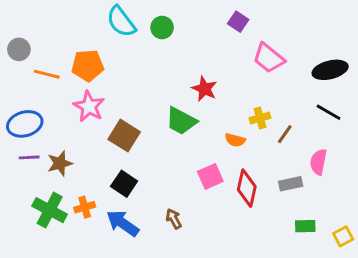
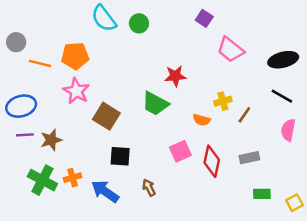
red star: (204, 89) -> (175, 76), turned -30
pink semicircle: (318, 162) -> (288, 130), moved
black square: (124, 184) -> (120, 156), moved, turned -30

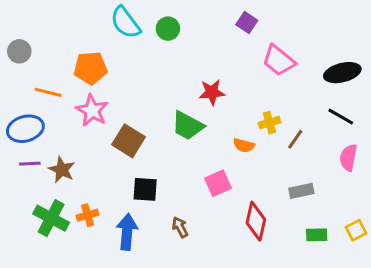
orange line: (40, 63) -> (48, 92), moved
brown star: (51, 140) -> (62, 170), turned -30
red diamond: (212, 161) -> (256, 221), moved
blue arrow: (105, 191) -> (127, 232), turned 60
yellow square: (294, 203) -> (356, 230), moved

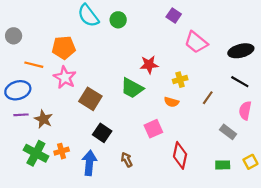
yellow cross: (270, 123) -> (180, 80), moved
black square: (145, 189) -> (102, 133), turned 30
gray rectangle: (301, 191) -> (228, 132), moved, turned 49

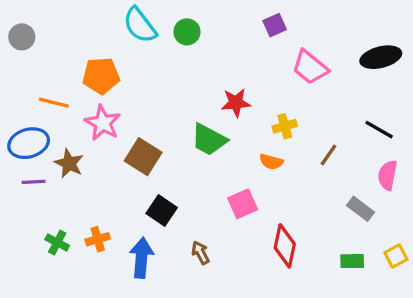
purple square: (174, 16) -> (275, 25), turned 32
gray circle: (14, 36) -> (22, 37), moved
black ellipse: (241, 51) -> (381, 57), moved
brown star: (43, 119) -> (69, 163), moved
green cross: (36, 153) -> (57, 243), size x0.6

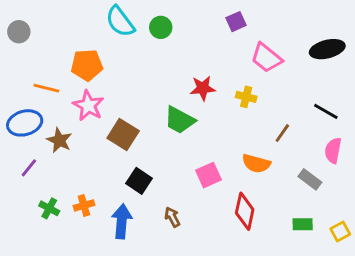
yellow cross: (285, 126) -> (246, 97), moved, turned 30
orange semicircle: (271, 162) -> (256, 163), moved, size x1.4
purple line: (34, 182) -> (29, 168), moved, turned -48
yellow square: (396, 256) -> (340, 232), moved

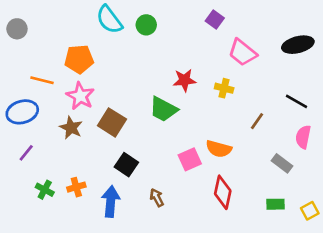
purple square: (236, 22) -> (215, 20), turned -30
brown star: (59, 140) -> (71, 128), moved
orange semicircle: (256, 163) -> (219, 149), moved

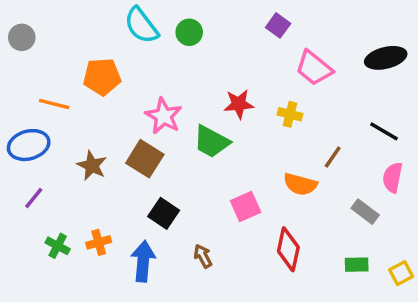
pink star: (80, 96) -> (164, 116), moved
orange semicircle: (219, 149) -> (300, 184), moved

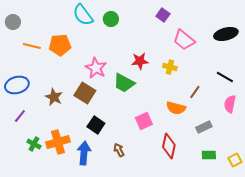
orange line: (54, 104) -> (32, 46), moved
gray rectangle: (365, 212) -> (204, 127), moved, turned -63
orange cross: (99, 242) -> (58, 142), size x1.6

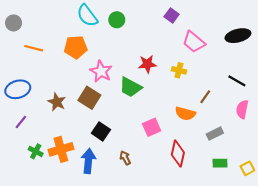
orange pentagon: (60, 45) -> (76, 47), moved

